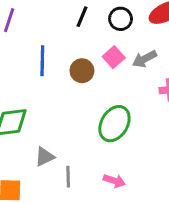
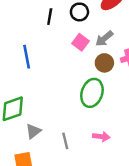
brown circle: (82, 71) -> (104, 63), moved
gray triangle: (45, 157) -> (33, 131), moved

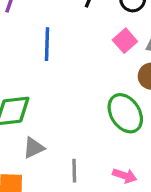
green ellipse: (92, 93) -> (125, 113), turned -64

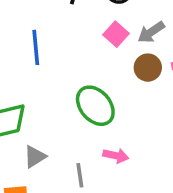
green ellipse: (125, 113) -> (95, 106), moved
pink arrow: (125, 176) -> (116, 156), moved

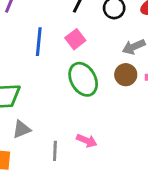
pink square: (116, 34) -> (75, 39), moved
green ellipse: (95, 106) -> (83, 79), moved

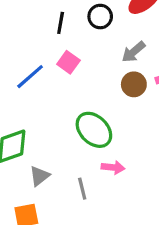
blue line: (39, 42) -> (30, 77), turned 60
green ellipse: (83, 79) -> (94, 130), moved

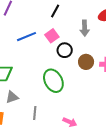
black circle: (100, 17) -> (65, 50), moved
gray arrow: (134, 52) -> (85, 28), moved, turned -70
pink arrow: (113, 167) -> (70, 122), moved

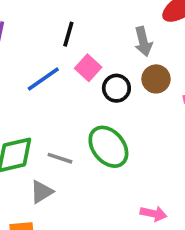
black line: (55, 11) -> (68, 34), moved
brown circle: (86, 62) -> (156, 79), moved
gray line: (35, 113) -> (60, 158), moved, turned -64

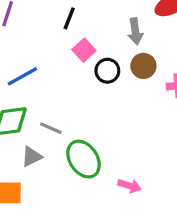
blue line: (43, 79) -> (22, 76), moved
green ellipse: (108, 147) -> (84, 159), moved

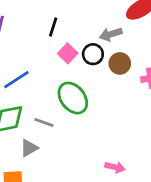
gray arrow: (135, 31) -> (111, 34), turned 85
black circle: (107, 71) -> (93, 54), moved
green ellipse: (84, 159) -> (73, 98), moved

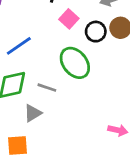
black circle: (93, 54) -> (96, 32), moved

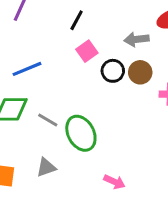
green ellipse: (75, 63) -> (81, 133), moved
gray triangle: (33, 113) -> (46, 167), moved

